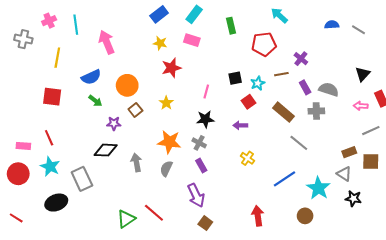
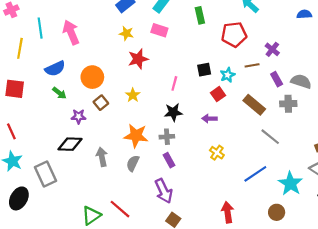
cyan line: (76, 25) -> (40, 28), moved
gray cross: (199, 143) -> (167, 137), turned -32
black ellipse: (56, 203) -> (19, 198), turned -40

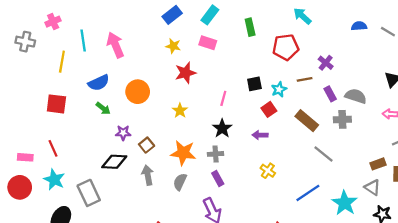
brown square: (101, 103) -> (147, 145), moved
black star: (173, 112) -> (222, 128), turned -30

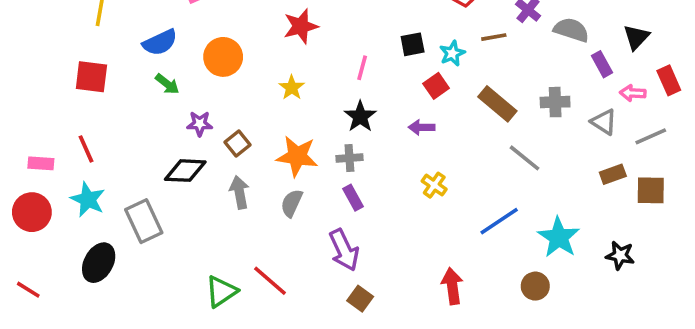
purple rectangle: (330, 94) -> (602, 64), moved
gray semicircle: (356, 96) -> (571, 30), moved
gray triangle: (372, 187) -> (604, 122), moved

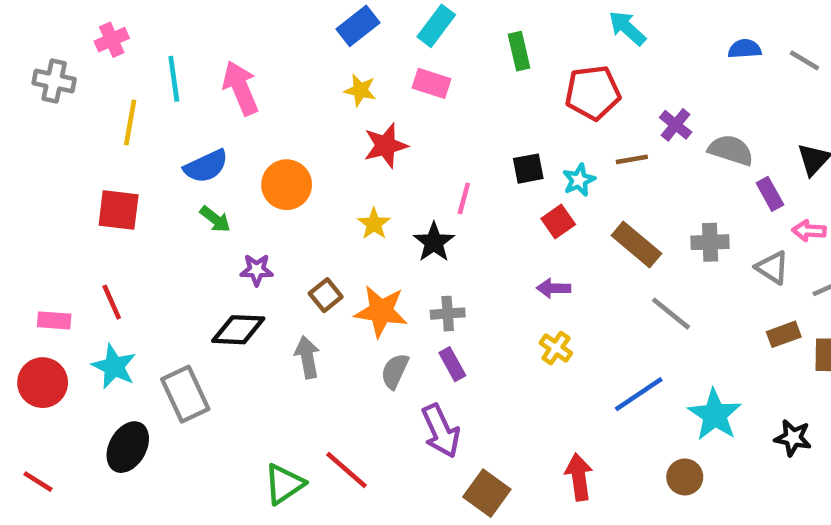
black star: (360, 116) -> (434, 242), moved
purple arrow: (422, 127) -> (554, 288), moved
brown square: (238, 144) -> (326, 295), moved
gray semicircle: (292, 203) -> (395, 371), moved
brown square: (360, 299) -> (487, 493), moved, size x1.4

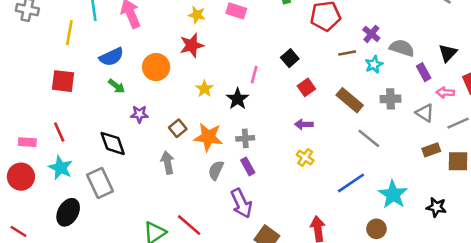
red star: (386, 146) -> (192, 45), moved
black square: (528, 169) -> (290, 58), turned -30
cyan star: (579, 180) -> (374, 64), moved
black diamond: (238, 330) -> (113, 143), moved, turned 68

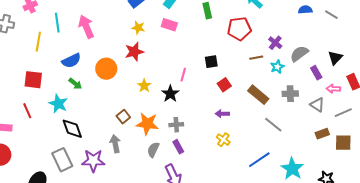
gray semicircle: (402, 48) -> (299, 54), turned -54
black square: (290, 58) -> (211, 62), turned 32
purple star: (139, 114) -> (93, 161), moved, size x1.6
red line: (59, 132) -> (27, 111), moved
cyan star: (60, 168) -> (58, 104), moved

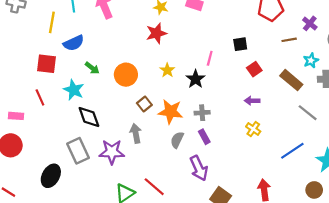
blue semicircle: (71, 61) -> (74, 43), moved
cyan star: (277, 67) -> (311, 60), moved
orange circle: (106, 69) -> (126, 75), moved

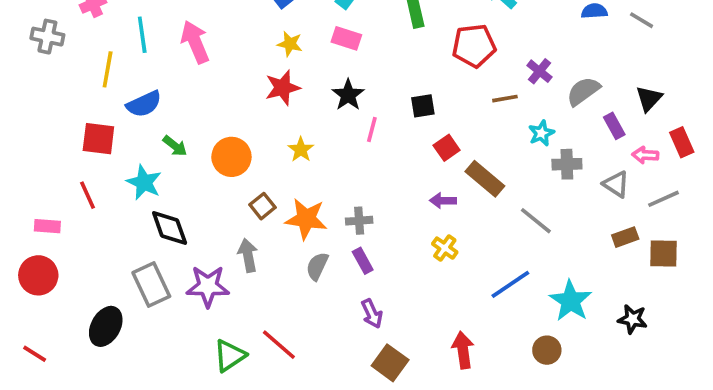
black star: (196, 79) -> (348, 95), moved
brown rectangle: (291, 80) -> (485, 179), moved
purple arrow: (199, 168) -> (372, 314), moved, size x0.7

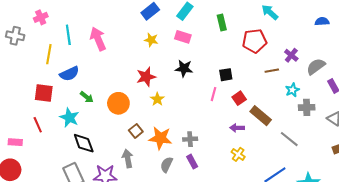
red star: (283, 88) -> (146, 77), moved
black star: (348, 95) -> (184, 69), turned -30
pink line: (372, 130) -> (214, 94), moved

